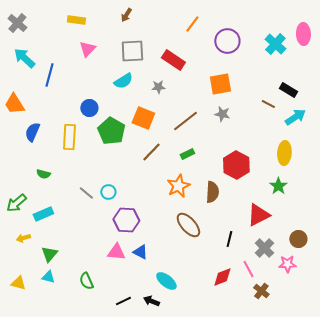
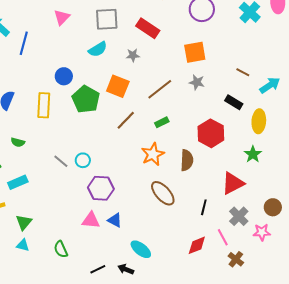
black rectangle: (288, 90) -> (234, 102), moved

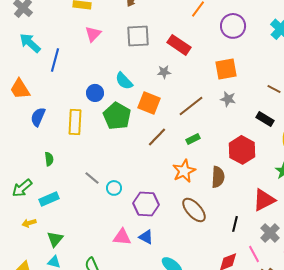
cyan semicircle: (98, 49) -> (124, 81), moved, turned 78
green semicircle: (18, 142) -> (49, 159), turned -112
cyan circle: (83, 160) -> (114, 188), moved
purple hexagon: (101, 188) -> (146, 204), moved

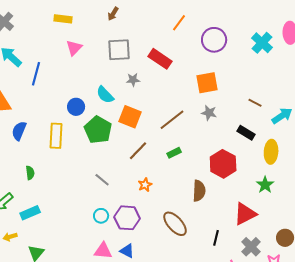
gray star: (164, 72) -> (133, 80), moved
orange star: (184, 171) -> (145, 185), moved, size x0.6
gray line: (92, 178) -> (102, 180), moved
cyan circle: (114, 188) -> (101, 216), moved

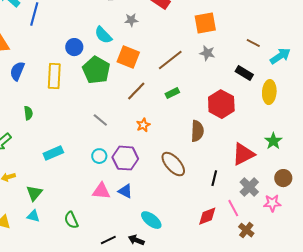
green star: (265, 185) -> (273, 141), moved
cyan rectangle: (30, 213) -> (53, 153), moved

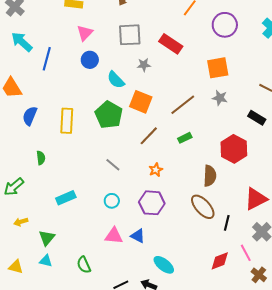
blue circle: (74, 47) -> (90, 60), moved
purple hexagon: (125, 158) -> (152, 203), moved
brown ellipse: (173, 164) -> (203, 207), moved

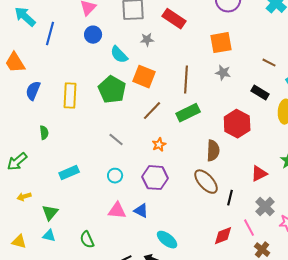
brown line: (183, 105) -> (186, 80), turned -48
green rectangle: (185, 138) -> (188, 113), size x1.6
red triangle: (256, 199) -> (259, 174), size x0.7

